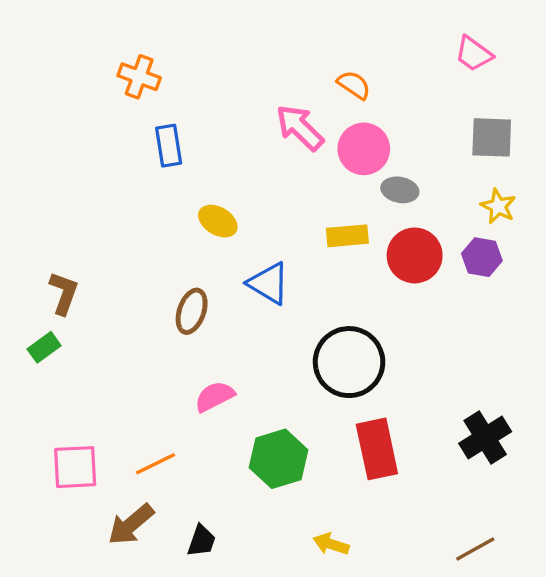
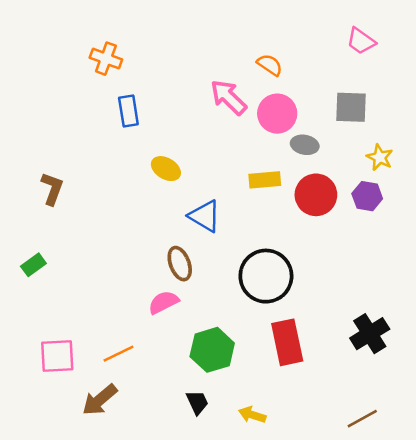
gray square: (492, 137) -> (351, 107), moved
brown L-shape: (64, 293) -> (52, 189), moved
brown ellipse: (192, 311) -> (180, 264), moved, turned -40
black trapezoid: (201, 541) -> (197, 402), moved, turned -44

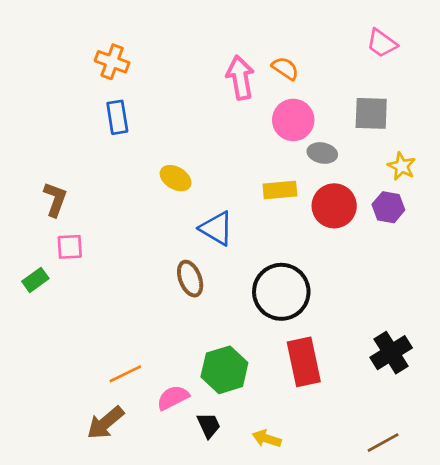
pink arrow: (228, 97) -> (240, 78), moved, turned 36
blue rectangle: (128, 111) -> (117, 117), moved
pink semicircle: (163, 302) -> (173, 398), moved
pink square: (57, 356) -> (70, 247), moved, size x0.7

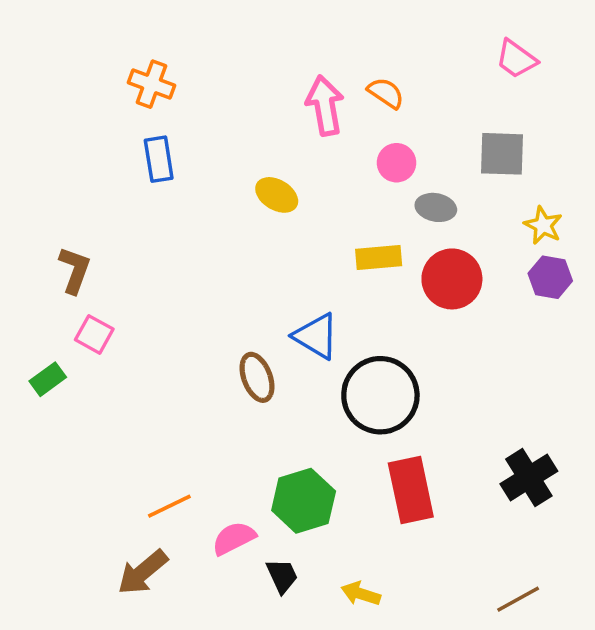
pink circle: (293, 120) -> (397, 163), size x0.7
yellow ellipse: (176, 178) -> (277, 195), moved
purple hexagon: (388, 207) -> (550, 277), moved
blue triangle: (217, 228) -> (316, 336), moved
pink square: (70, 247) -> (94, 334), turned 32

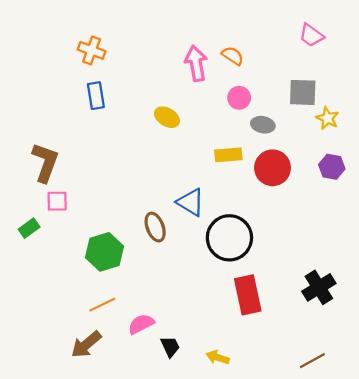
yellow star: (543, 225) -> (327, 118), moved
brown L-shape: (75, 270) -> (45, 162), size x1.4
pink square: (94, 334) -> (57, 201), turned -30
green hexagon: (304, 501) -> (104, 252), moved

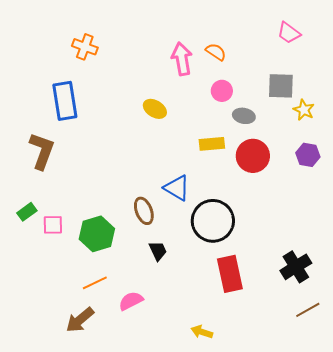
blue rectangle: (96, 96) -> (65, 101), moved, size x1.5
pink square: (57, 201) -> (53, 225), moved
black trapezoid: (170, 347) -> (158, 251), moved
brown line: (312, 361) -> (308, 310), moved

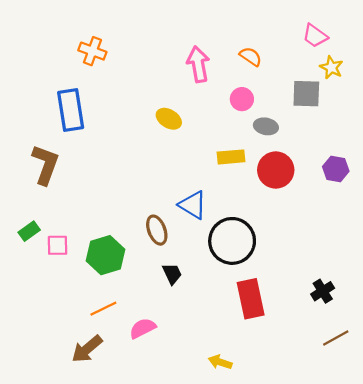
orange semicircle: (216, 52) -> (251, 57), moved
yellow star: (304, 110) -> (331, 67), moved
black cross: (296, 267) -> (323, 291), size x0.7

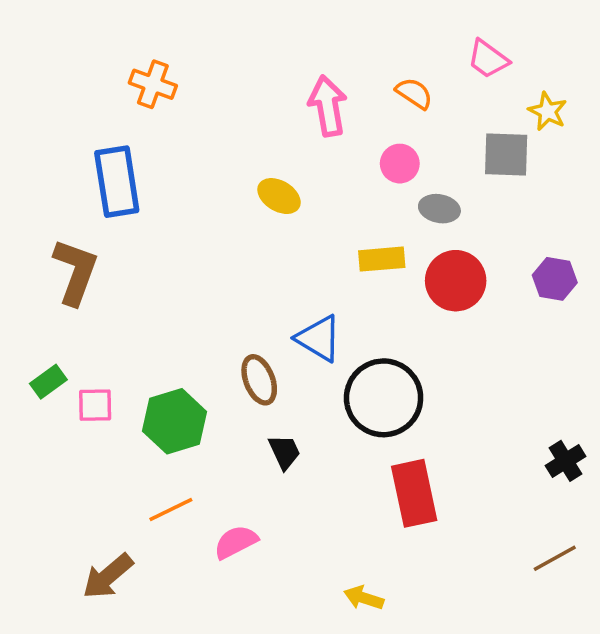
pink trapezoid: (315, 36) -> (488, 59), moved
black cross: (323, 291) -> (566, 461), moved
brown arrow: (87, 349) -> (108, 576), moved

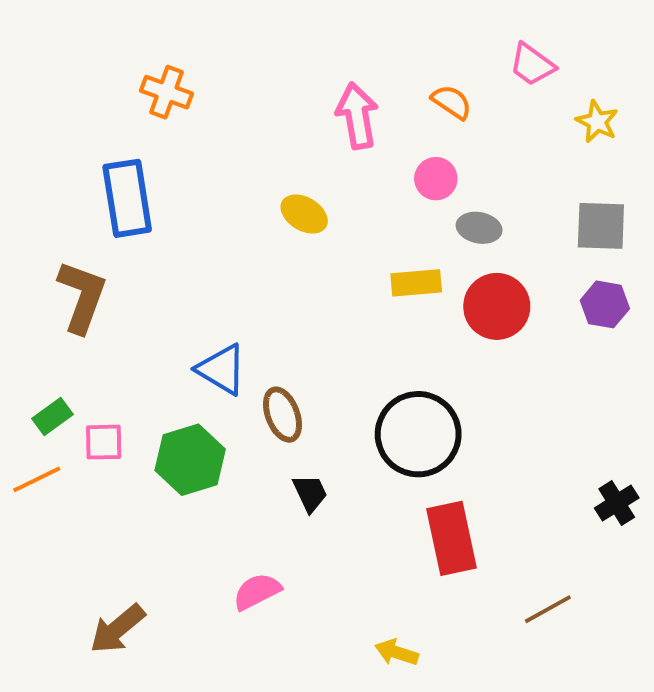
gray square: (506, 155) -> (601, 226), moved
blue triangle: (319, 338) -> (222, 369), moved
orange line: (171, 510) -> (37, 479), moved
brown line: (555, 558) -> (548, 609), moved

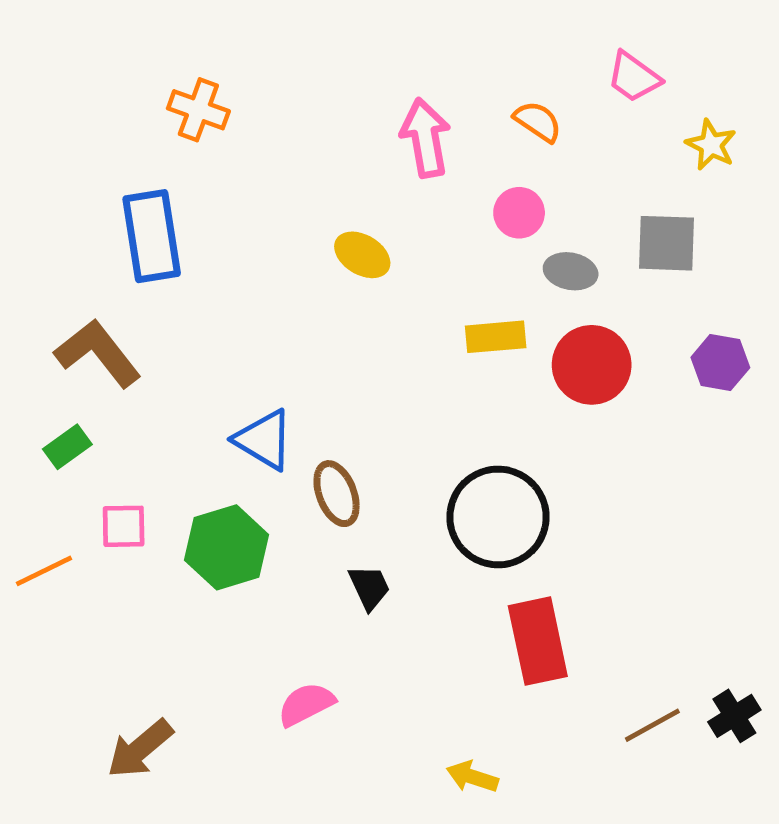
gray square: (601, 226) -> (667, 243), moved
brown L-shape: (82, 297) -> (98, 353), turned -58
green rectangle: (52, 416) -> (67, 447), moved
black cross: (617, 503) -> (734, 716), moved

